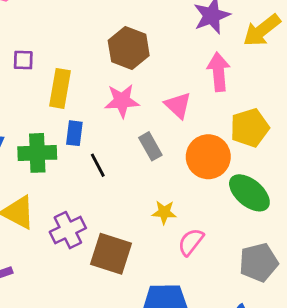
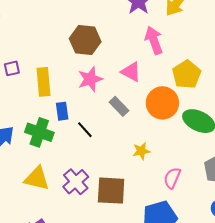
green cross: (37, 153) -> (39, 132), turned 36
pink semicircle: (191, 242) -> (172, 178), moved

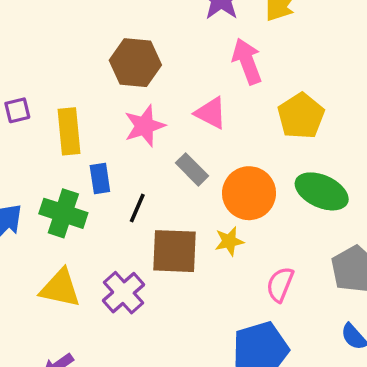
orange circle: (162, 103) -> (249, 193), moved
black line: (85, 130) -> (137, 208), turned 66
brown square: (111, 191) -> (174, 251), moved

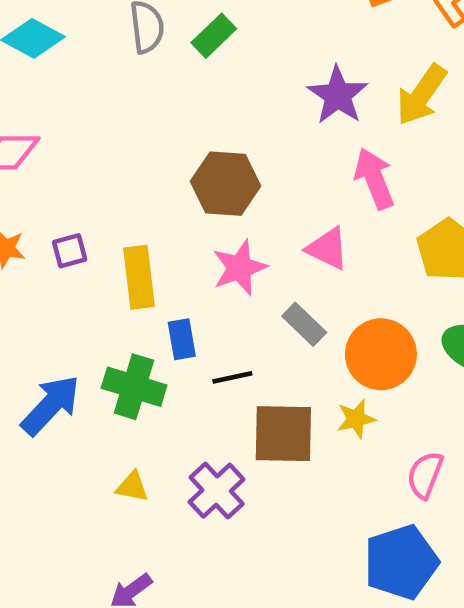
black line: (137, 208) -> (232, 377), turned 56
yellow triangle: (60, 288) -> (132, 487), size x0.6

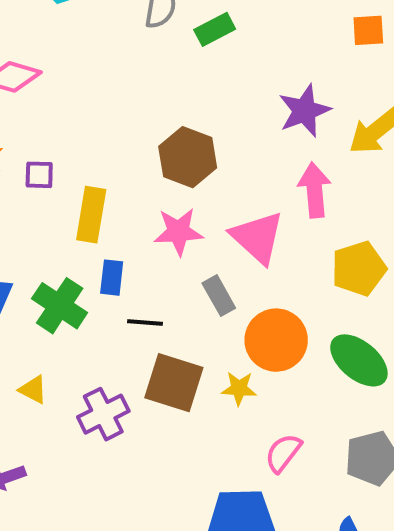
pink triangle: (328, 248) -> (258, 237), size x1.4

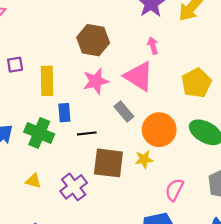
pink arrow: (315, 190) -> (153, 46), moved, size x0.6

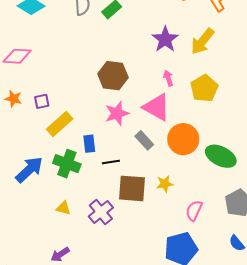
yellow rectangle: (47, 81) -> (60, 124), moved, turned 52
yellow pentagon: (196, 83) -> (204, 88), moved
orange circle: (159, 130) -> (183, 139), moved

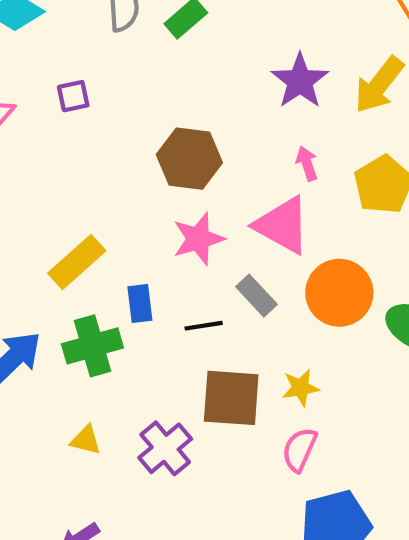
purple square: (42, 101) -> (73, 96), moved
black line: (111, 162) -> (204, 326), moved
green cross: (67, 164) -> (92, 346), turned -36
pink semicircle: (194, 211) -> (299, 450), moved

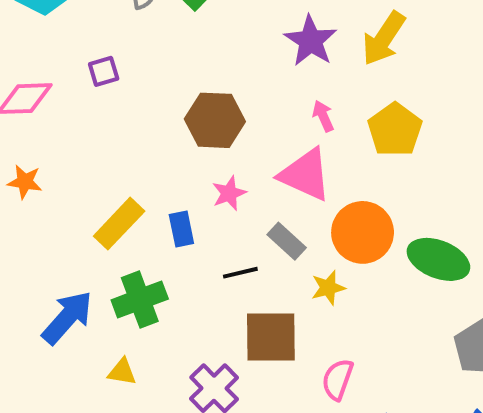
pink star: (198, 239) -> (229, 193), size x0.7
blue rectangle: (140, 303) -> (181, 229), moved
yellow star: (301, 388) -> (328, 288), moved
yellow triangle: (86, 440) -> (122, 372), moved

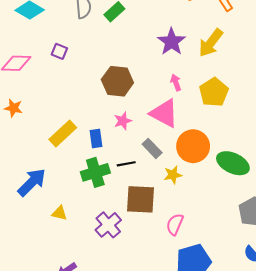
purple square: (104, 71) -> (59, 51), turned 35
green cross: (140, 299) -> (95, 172), moved

